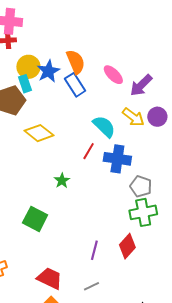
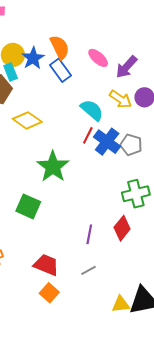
red line: (89, 151) -> (88, 135), moved
blue cross: (117, 159) -> (107, 142), turned 32
green star: (62, 181) -> (53, 167), size x2.0
gray pentagon: (141, 186) -> (131, 145), moved

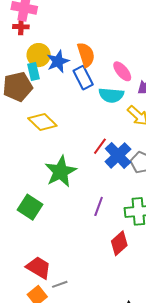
cyan semicircle: (92, 110) -> (111, 95), moved, turned 135
purple line: (89, 234) -> (99, 206), moved
gray line: (89, 270) -> (60, 284), moved

